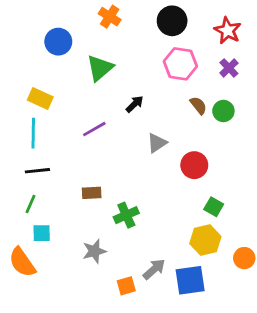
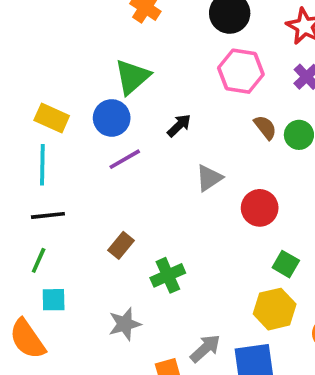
blue circle: (58, 42) -> (112, 118), moved
brown rectangle: (92, 193) -> (121, 245), turned -48

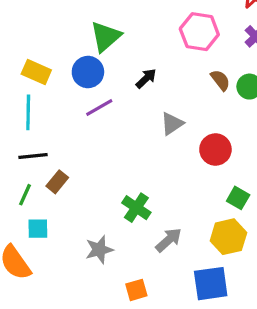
brown rectangle: (121, 245) -> (57, 182), moved
green cross: (168, 275) -> (136, 208), turned -32
gray arrow: (205, 348) -> (169, 240), moved

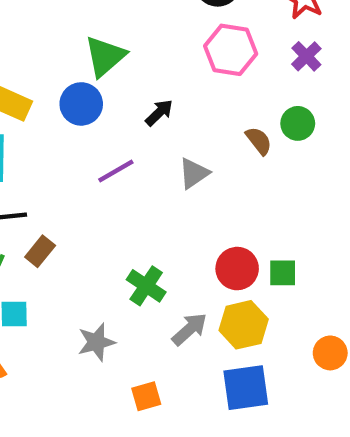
brown semicircle: (220, 80) -> (259, 141), moved
purple line: (99, 108) -> (116, 171), moved
red circle: (215, 150) -> (237, 269), moved
green square: (238, 198) -> (283, 273), turned -30
yellow hexagon: (228, 237) -> (244, 325), moved

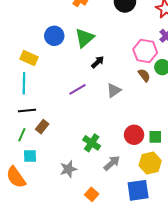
pink hexagon: (231, 50) -> (145, 51), moved
green triangle: (105, 56) -> (85, 38), moved
blue circle: (81, 104) -> (54, 36), moved
yellow hexagon: (244, 325) -> (150, 163), moved
orange square: (146, 396) -> (92, 194), turned -32

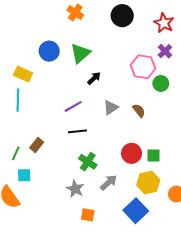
brown semicircle: (144, 75) -> (139, 111), moved
black line: (27, 111) -> (77, 131), moved
gray star: (68, 169) -> (75, 189), moved, turned -30
blue square: (138, 190) -> (136, 211), turned -35
orange square: (92, 194) -> (88, 215), turned -32

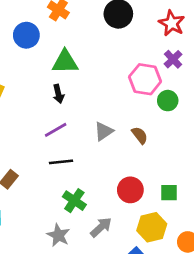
blue circle: (49, 51) -> (26, 35), moved
green triangle: (80, 53) -> (65, 62), turned 40
black arrow: (94, 78) -> (58, 94), moved, turned 120
green square: (153, 155) -> (169, 193), moved

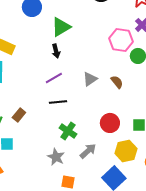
green triangle: (65, 62) -> (61, 27), turned -30

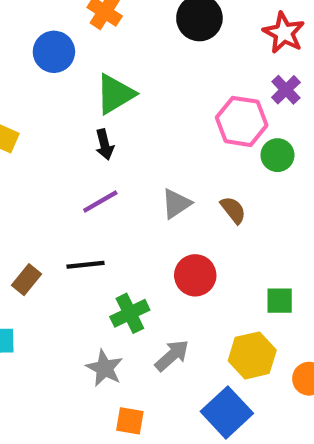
black line: (58, 102) -> (86, 265), moved
red circle: (110, 123) -> (195, 275), moved
green cross: (68, 131) -> (130, 313), turned 30

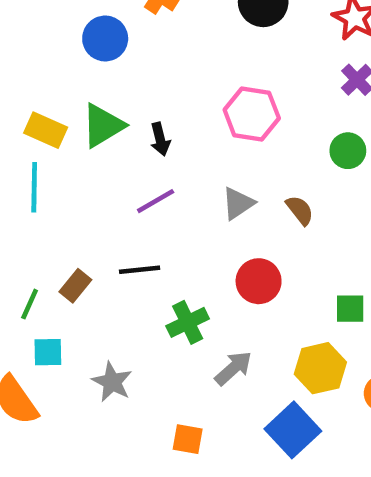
green triangle: (115, 94) -> (103, 125), moved
pink hexagon: (242, 121) -> (252, 114), moved
gray star: (105, 368) -> (112, 382), moved

